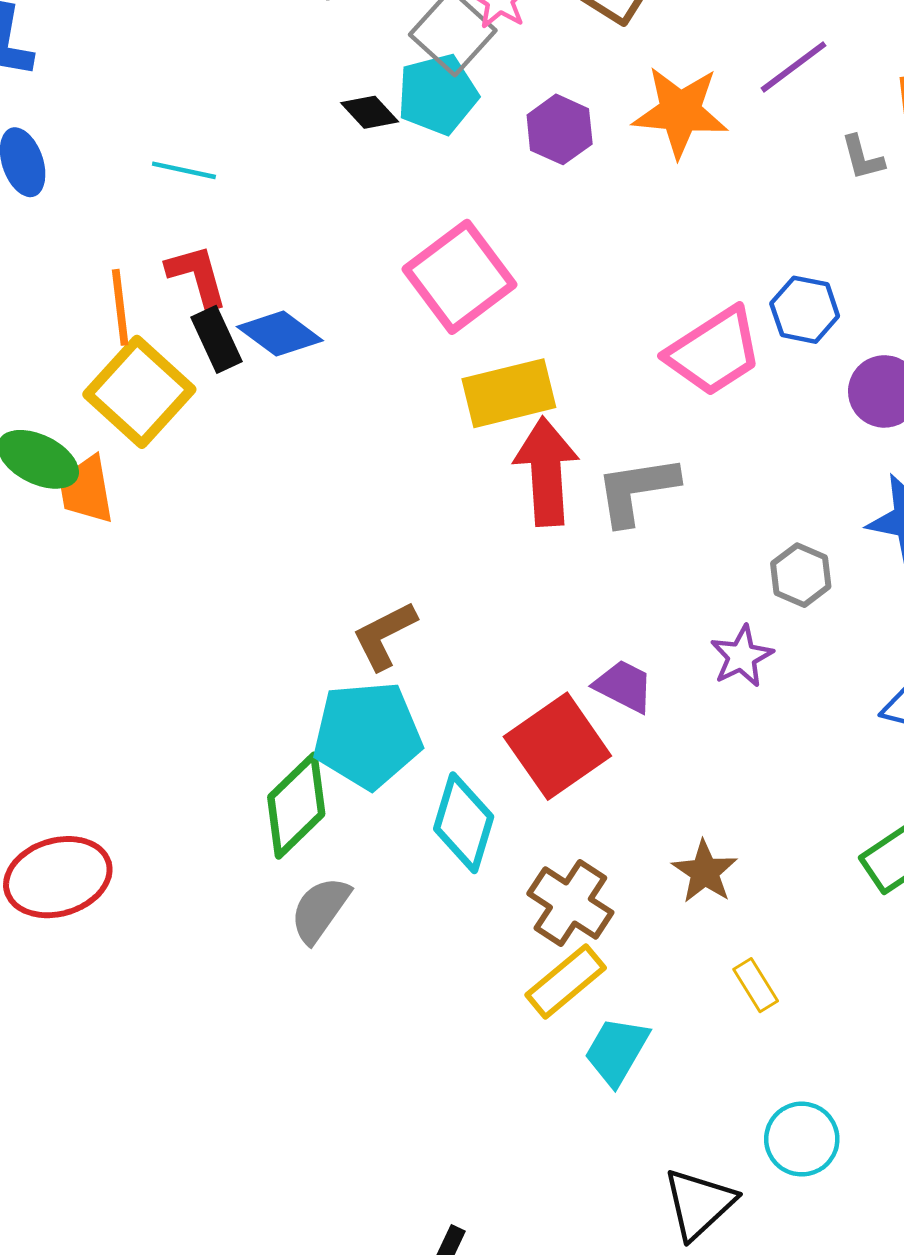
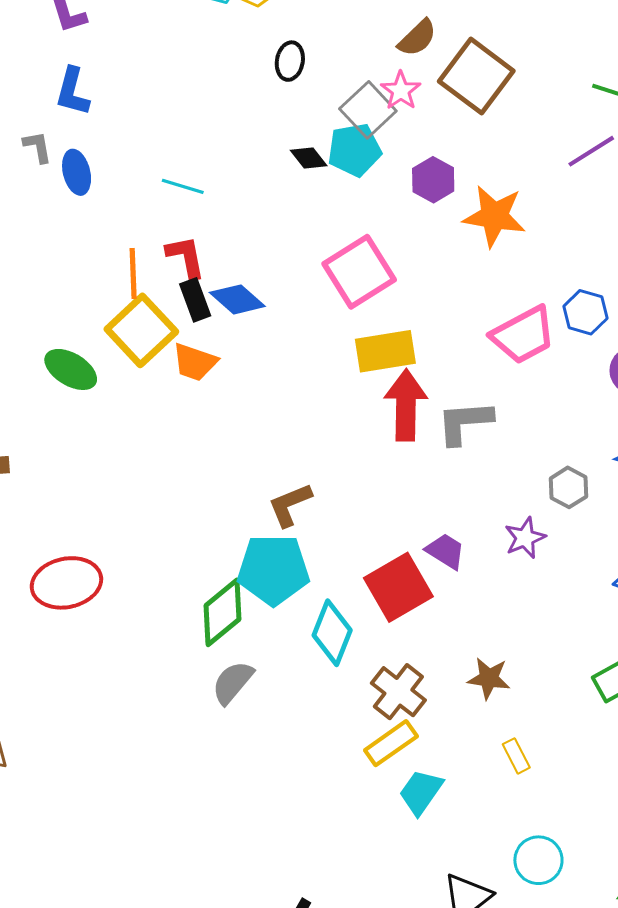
orange star: (680, 112) -> (494, 216), moved
orange trapezoid: (86, 490) -> (195, 362), moved, turned -66
brown star: (705, 872) -> (489, 678), turned -30
red ellipse: (58, 877) -> (66, 583), moved

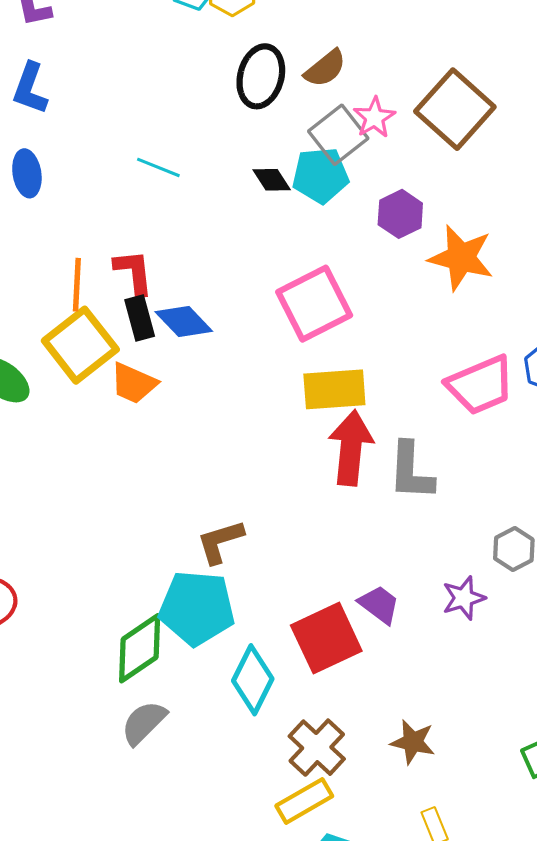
brown semicircle: (417, 38) -> (325, 68), moved
black ellipse: (290, 61) -> (261, 76), size x1.5
cyan line: (183, 186) -> (158, 167), moved
gray L-shape: (465, 422) -> (411, 471), turned -88

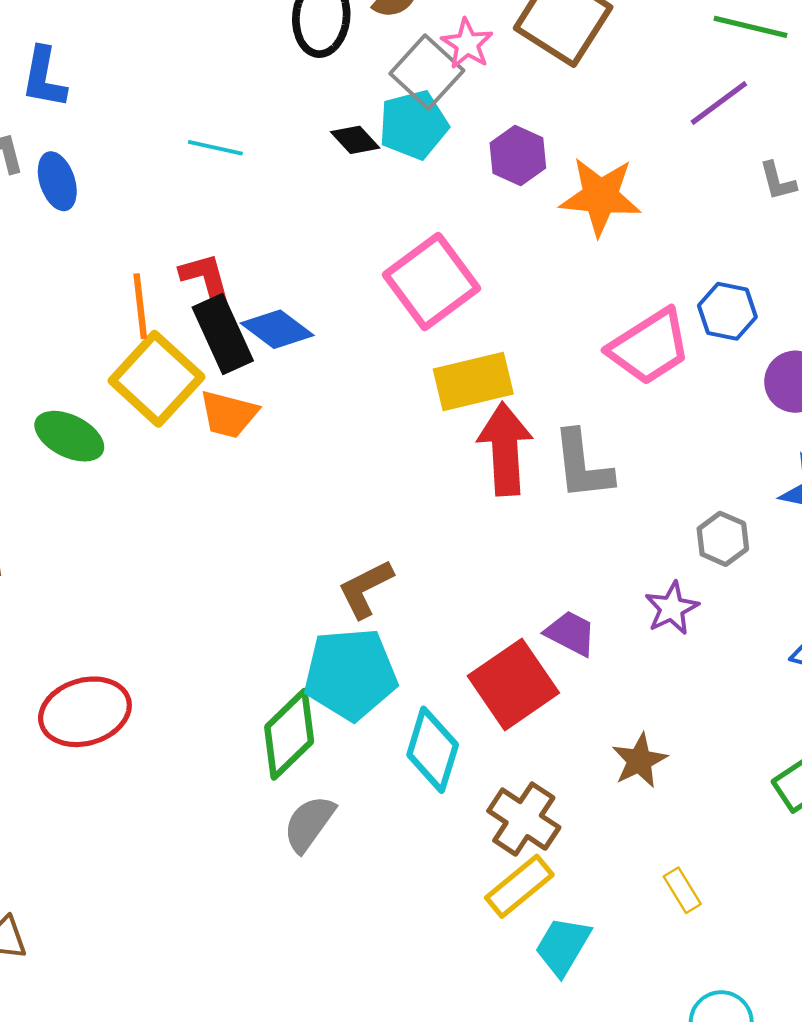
black rectangle: (140, 318) -> (223, 334), size x1.4
brown star: (413, 742) -> (639, 761), moved, turned -30

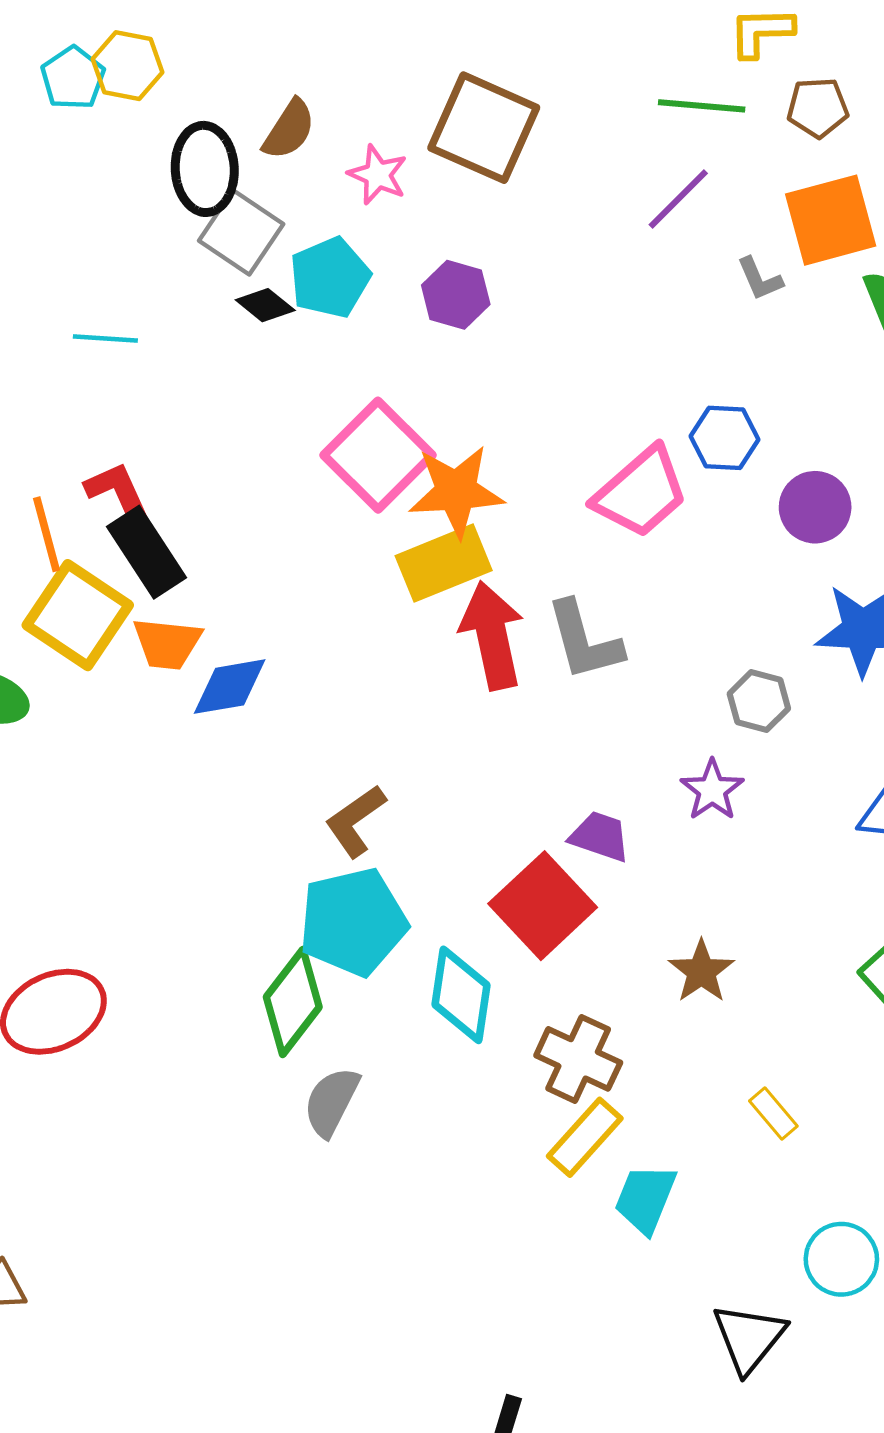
gray square: (427, 72) -> (241, 232), moved
orange star: (600, 196) -> (456, 491), moved
blue diamond: (277, 329) -> (230, 687), moved, turned -38

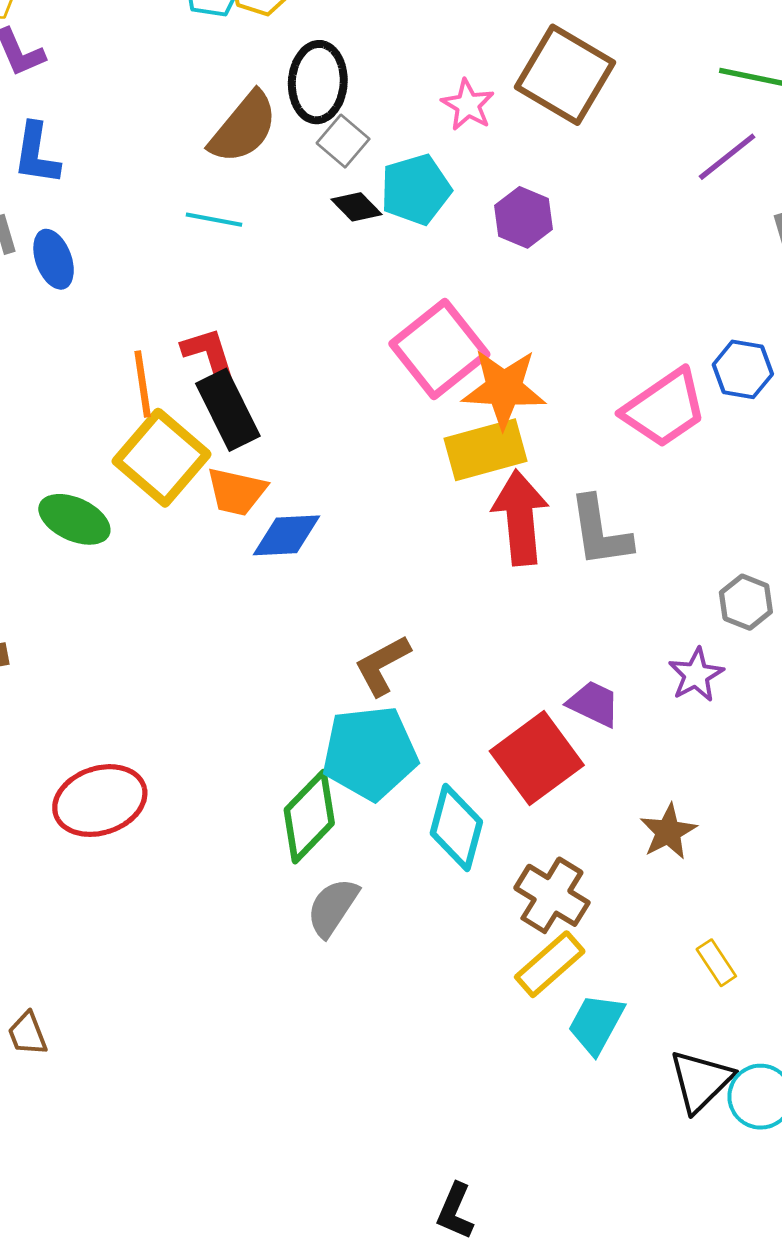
brown semicircle: (289, 130) -> (243, 128), moved, size x1.4
gray square: (241, 232) -> (343, 141), size x0.7
black triangle: (749, 1338) -> (701, 1081), moved

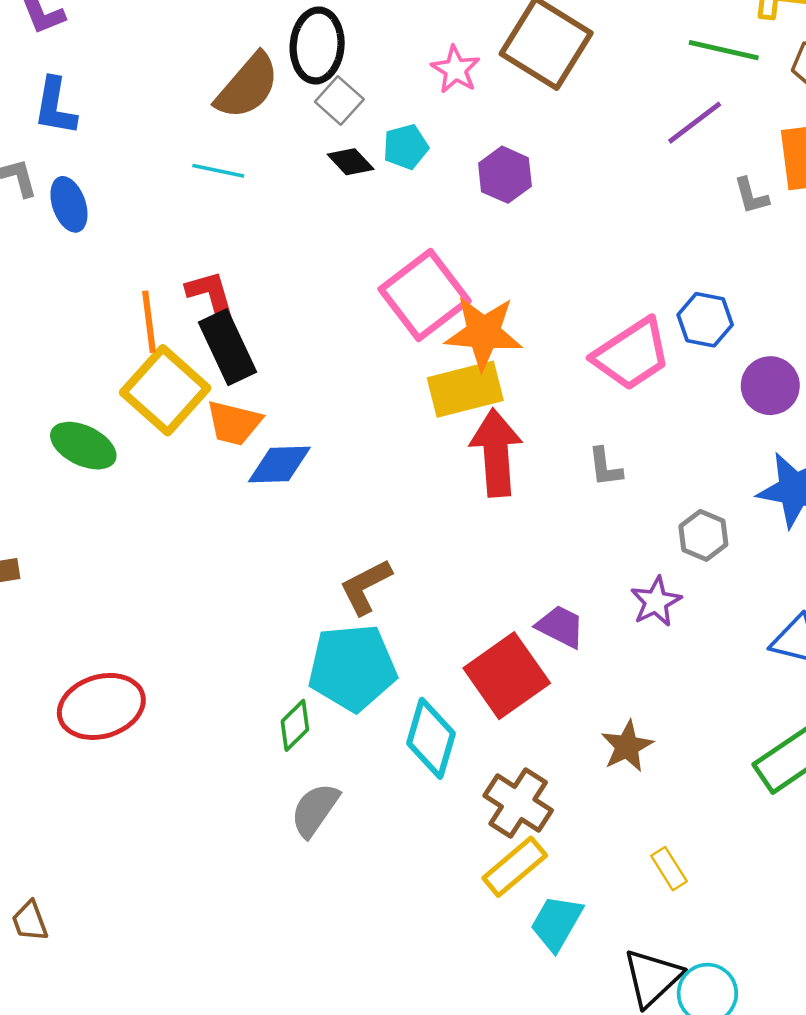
cyan pentagon: (416, 190) -> (406, 147), size x0.7
gray L-shape: (600, 532) -> (605, 467), moved, size x0.6
green diamond: (309, 817) -> (295, 725), size x0.6

